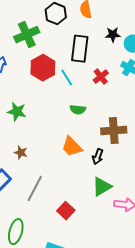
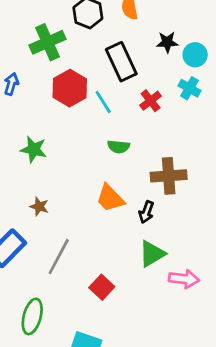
black rectangle: (80, 49) -> (121, 62), turned -32

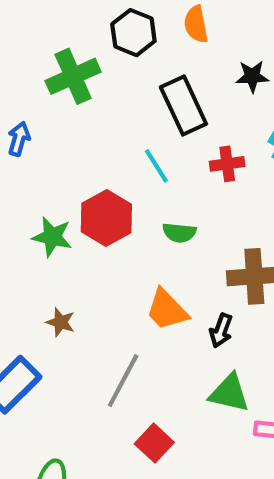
red hexagon: (70, 88) -> (106, 218), moved
red cross: (151, 101) -> (227, 164), turned 30
green triangle: (152, 254) -> (229, 393), turned 44
gray line: (59, 257) -> (123, 381), moved

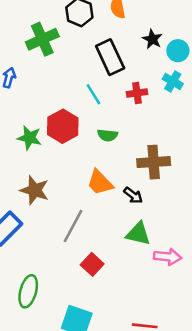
black star: (252, 76) -> (152, 39), turned 30
brown star: (61, 322) -> (35, 190), size x1.6
black arrow: (221, 331) -> (133, 195), turned -72

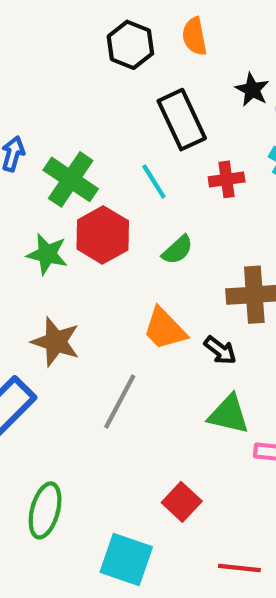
green cross: (42, 39) -> (71, 179), moved, turned -32
green semicircle: (108, 135) -> (177, 250), turned -48
red square: (92, 264) -> (182, 502), moved

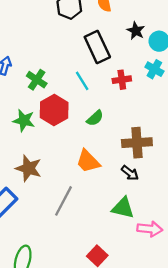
green cross: (71, 179) -> (37, 80), size x0.7
black arrow: (220, 350) -> (130, 173), moved

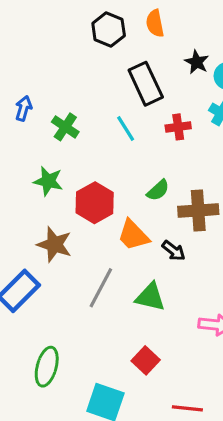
red hexagon: (54, 110) -> (95, 203), moved
green semicircle: (95, 118) -> (158, 190), moved
black arrow: (130, 173) -> (174, 251), moved
green triangle: (123, 208) -> (150, 297), moved

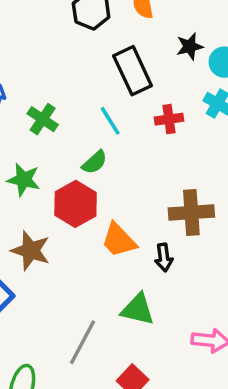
black star: (197, 62) -> (190, 46), turned 30
green semicircle: (158, 190) -> (95, 162), moved
black arrow: (174, 251) -> (164, 257), turned 45
gray line: (101, 288) -> (82, 342), moved

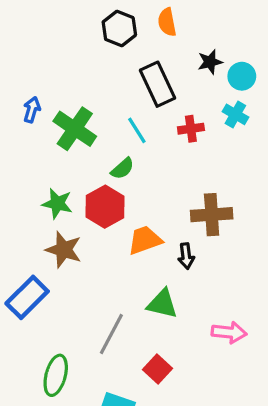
green cross: (43, 119) -> (75, 129), size x1.5
green star: (24, 180) -> (57, 204), moved
orange trapezoid: (119, 240) -> (145, 240), turned 114

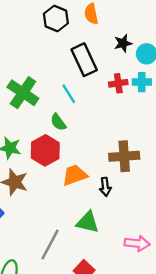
cyan cross: (235, 114) -> (142, 82), turned -30
red cross: (191, 129) -> (118, 83), moved
green semicircle: (122, 169) -> (58, 122), turned 96

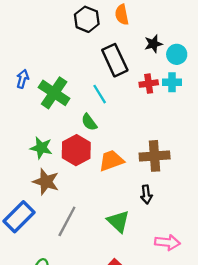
orange trapezoid: (75, 175) -> (111, 161), moved
black arrow: (105, 187) -> (146, 195), moved
green triangle: (88, 222) -> (118, 221), turned 30
gray line: (50, 245) -> (67, 221), moved

